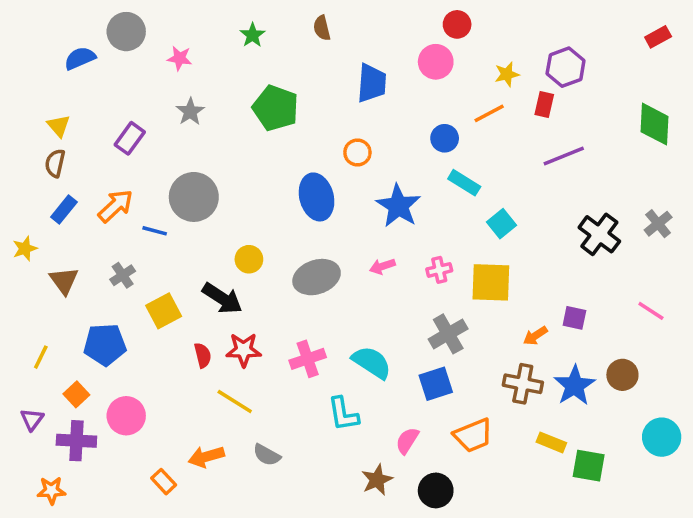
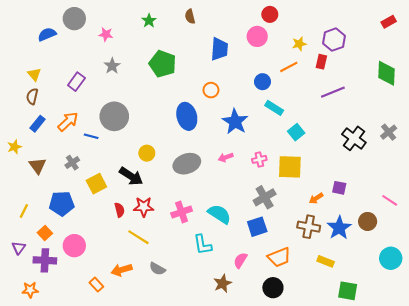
pink line: (651, 311) -> (390, 200), moved
green square: (589, 466) -> (348, 291), moved
black circle: (436, 490) -> (273, 288), moved

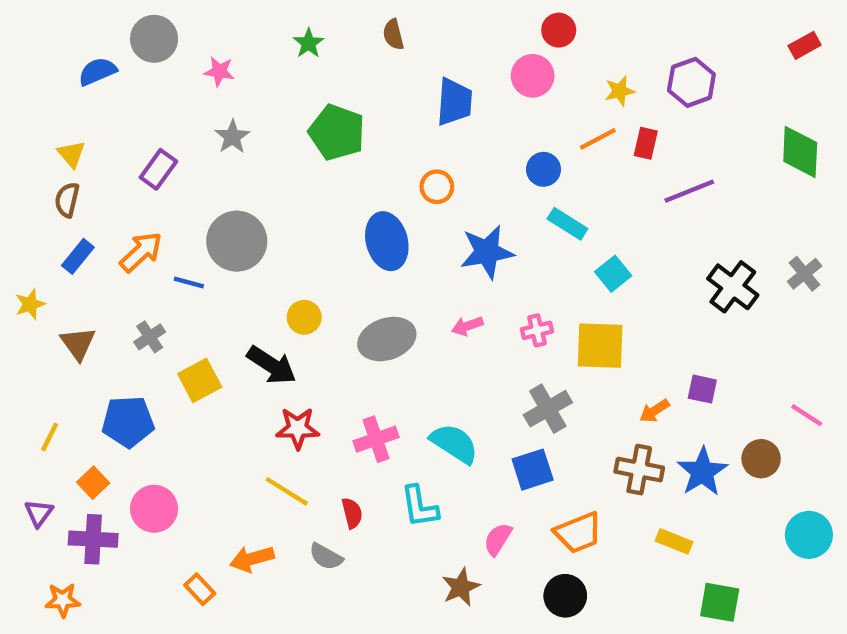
red rectangle: (321, 62) -> (646, 143), moved
blue star: (235, 122) -> (487, 252), turned 30
red semicircle: (120, 210) -> (352, 513), moved

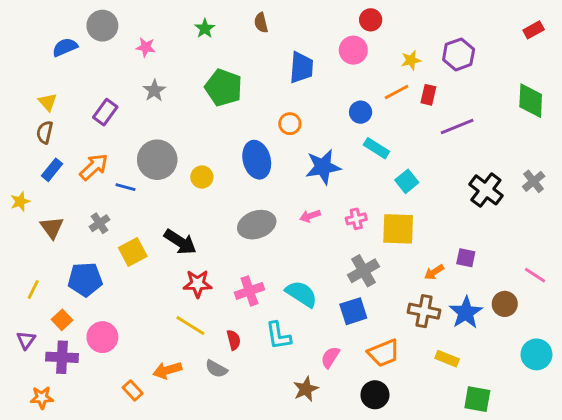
yellow circle: (304, 317) -> (202, 177), moved

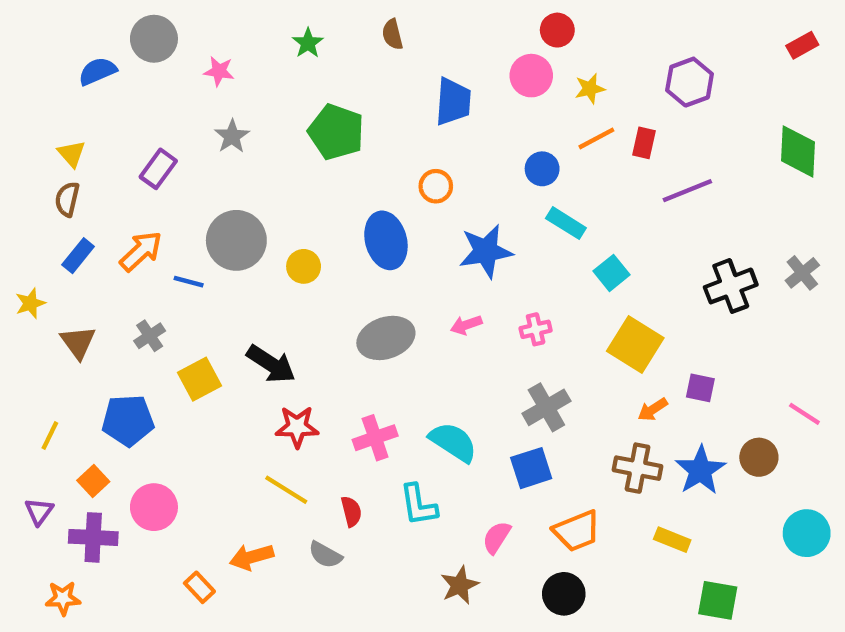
yellow star: (411, 60) -> (590, 89), moved
black cross: (486, 190) -> (731, 286), turned 32
yellow square: (398, 229) -> (635, 344), moved, turned 30

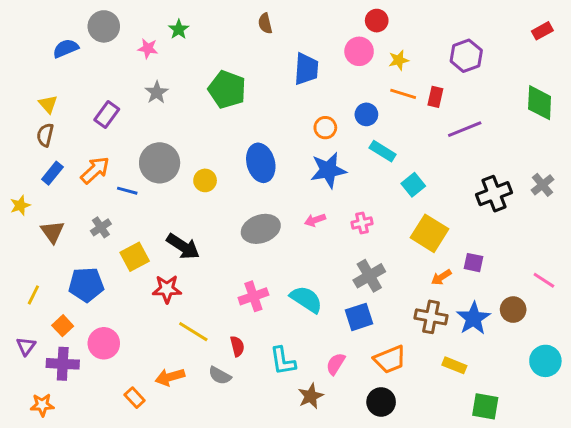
green star: (308, 43) -> (179, 29), moved
orange line: (596, 138) -> (403, 94), turned 45
orange circle: (436, 186) -> (325, 128), moved
red star: (297, 427) -> (167, 289), moved
cyan L-shape: (418, 505) -> (283, 361), moved

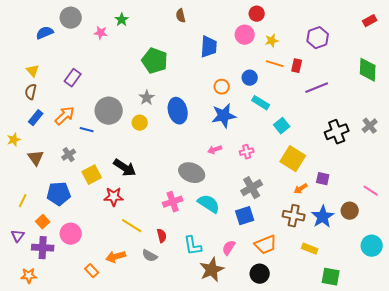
gray star: (157, 92) -> (147, 98), moved
gray ellipse: (261, 229) -> (192, 173), moved, turned 40
brown star: (311, 396) -> (212, 270), size x1.4

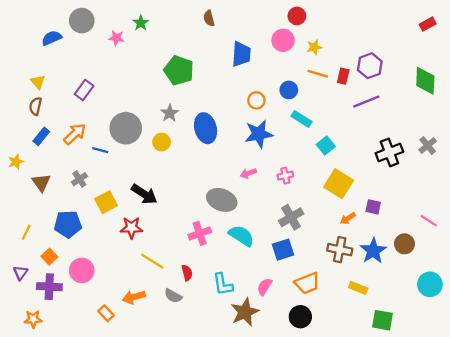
purple hexagon: (318, 38) -> (370, 66), moved

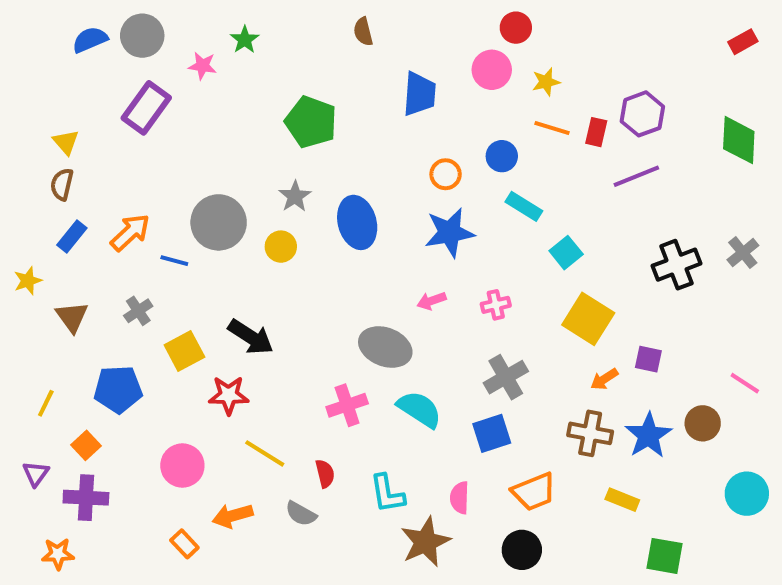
blue semicircle: (52, 38) -> (90, 40), moved
purple rectangle: (84, 90) -> (146, 108), moved, size x1.4
pink circle: (82, 270) -> (182, 466), moved
pink semicircle: (265, 287) -> (460, 498), turned -30

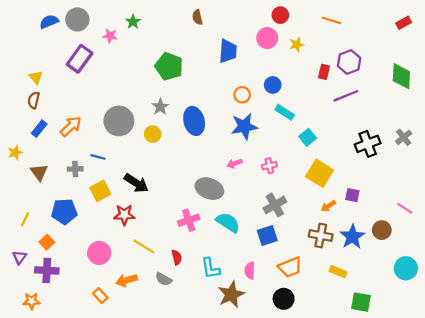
orange line: (552, 128) -> (332, 21), moved
blue line: (174, 261) -> (98, 157), moved
gray cross: (138, 311) -> (75, 169), turned 32

